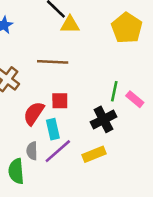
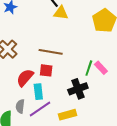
brown line: (53, 62) -> (51, 52), moved
pink rectangle: (135, 99) -> (101, 68), moved

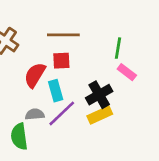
pink rectangle: (101, 68) -> (127, 72), moved
black cross: (78, 89) -> (99, 95), moved
gray semicircle: (20, 106) -> (35, 114), turned 88

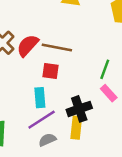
red semicircle: (35, 75) -> (28, 46), moved
gray semicircle: (35, 114) -> (47, 140), moved, turned -30
yellow rectangle: (100, 115) -> (76, 128), turned -70

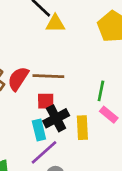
black cross: (79, 109) -> (56, 118), moved
yellow rectangle: (76, 128) -> (82, 128), moved

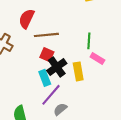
red semicircle: (18, 79) -> (27, 19), moved
red square: (46, 101) -> (47, 55), turned 32

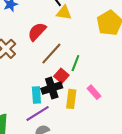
brown line: (46, 35) -> (51, 54), turned -60
green line: (89, 41) -> (75, 63), moved
red square: (47, 55) -> (61, 76), moved

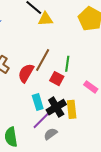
red semicircle: (37, 32) -> (26, 73), moved
black cross: (52, 88) -> (56, 107), moved
yellow rectangle: (71, 99) -> (72, 109), moved

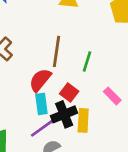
brown line: (43, 60) -> (56, 51), turned -30
red semicircle: (26, 73) -> (40, 80), moved
red square: (57, 79) -> (69, 92), moved

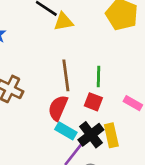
red square: (69, 92) -> (93, 102), moved
cyan rectangle: (41, 104) -> (66, 131), turned -36

